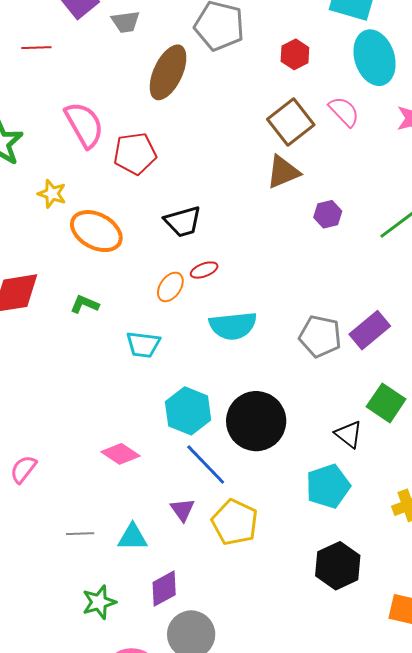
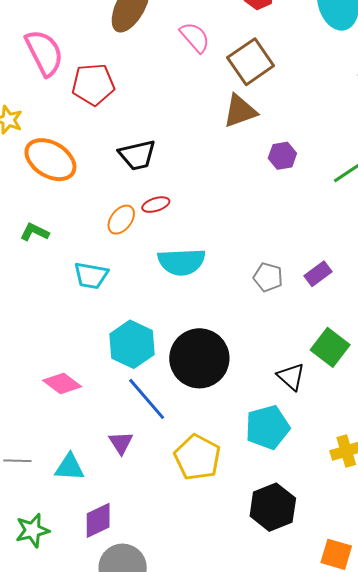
pink semicircle: (344, 111) -> (195, 37), moved
purple rectangle: (370, 330) -> (318, 274), size x0.7
gray pentagon: (320, 336) -> (268, 277), size x0.7
yellow pentagon: (235, 522) -> (197, 457), moved

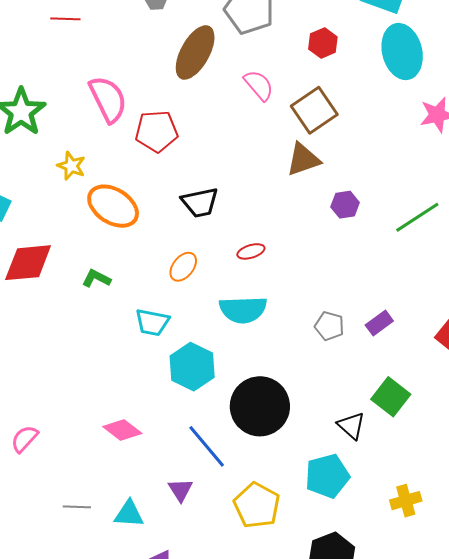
red ellipse: (156, 205) -> (251, 251), moved
cyan hexagon: (132, 344) -> (192, 367), moved

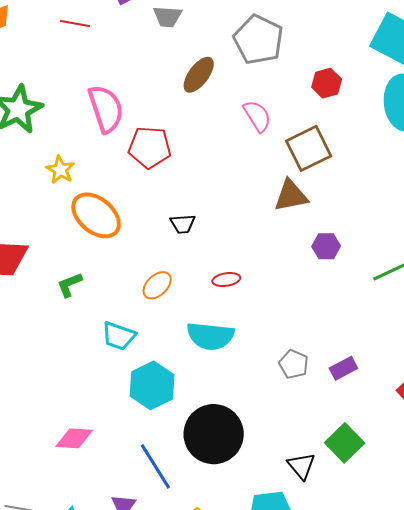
brown ellipse: (195, 52) -> (199, 75), size x0.7
black trapezoid: (200, 202) -> (183, 224), size x0.7
green L-shape: (96, 278) -> (70, 285), turned -56
pink diamond: (122, 430) -> (74, 438), turned -42

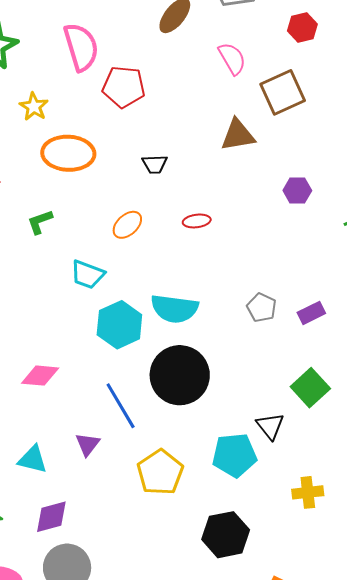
brown triangle: (291, 196) -> (238, 135), moved
orange ellipse: (96, 215) -> (68, 153), turned -39
cyan semicircle: (210, 336) -> (174, 309), moved
black triangle: (301, 466) -> (270, 426), moved

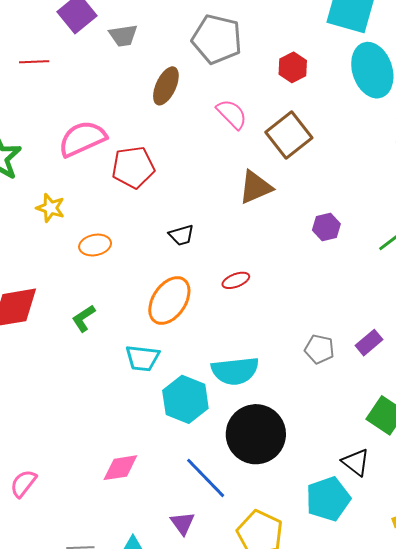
pink semicircle: (81, 47) -> (82, 139), turned -84
orange ellipse: (68, 153) -> (95, 245), size x0.6
orange ellipse: (127, 225) -> (169, 301), size x1.6

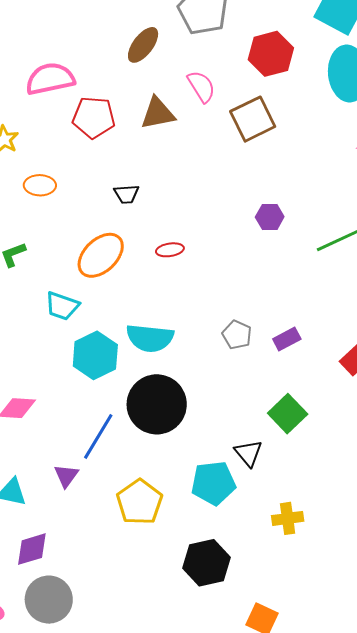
red hexagon: (293, 67) -> (271, 54), size x1.5
brown triangle: (255, 187) -> (158, 113), moved
blue line: (206, 478) -> (98, 436), turned 63

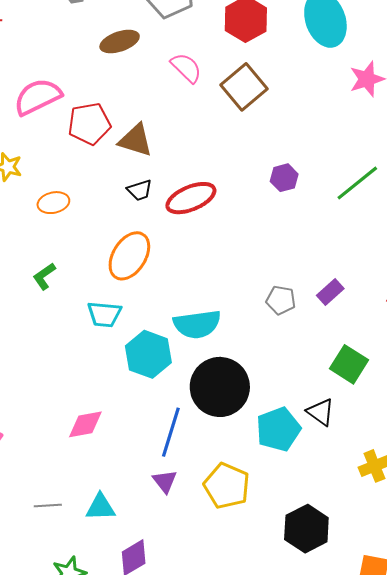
brown ellipse: (143, 45) -> (120, 42), turned 48
brown triangle: (158, 113) -> (136, 140), moved, turned 42
red ellipse: (170, 250) -> (191, 198), moved, size x1.8
purple triangle: (66, 476) -> (165, 481), moved
cyan pentagon: (213, 483) -> (278, 429), moved

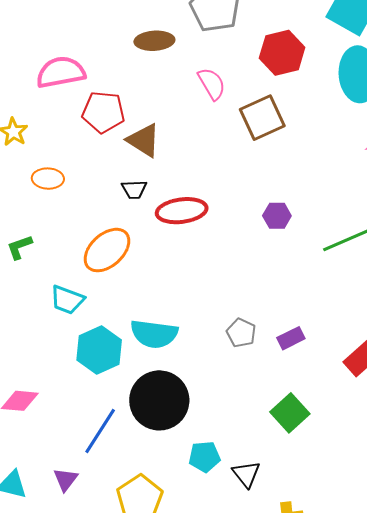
black triangle: (321, 412) -> (246, 474), moved
cyan pentagon: (278, 429) -> (204, 457), size x0.7
purple triangle: (165, 481) -> (66, 479), moved

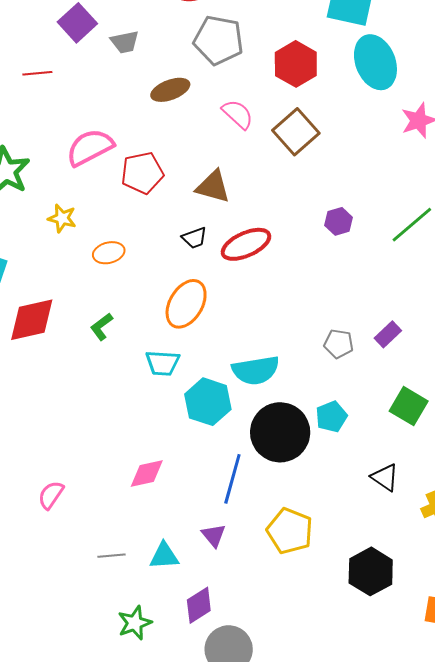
brown triangle: (144, 140) -> (213, 187), moved
cyan pentagon: (204, 457) -> (331, 417), moved

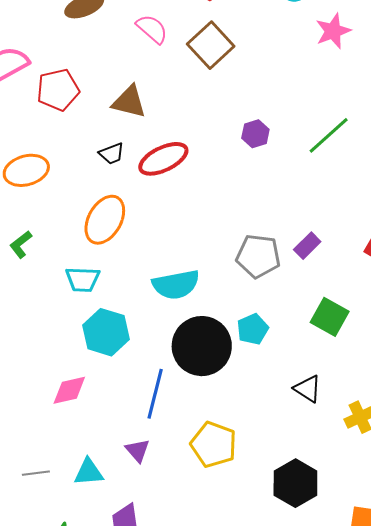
orange ellipse: (109, 253) -> (26, 170), size x1.4
gray pentagon: (339, 344) -> (258, 256), size x1.5
cyan hexagon: (208, 402) -> (106, 332), moved

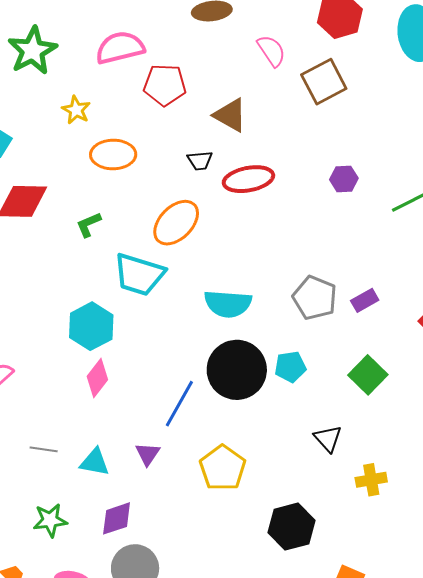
cyan trapezoid: (83, 279) -> (139, 274), size x1.5
cyan hexagon: (106, 332) -> (91, 326), moved
pink diamond: (69, 390) -> (97, 378), turned -54

